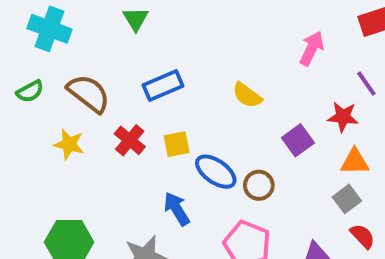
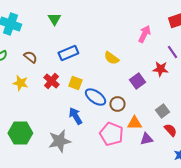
brown semicircle: (89, 93) -> (30, 57), size x0.6
yellow square: (177, 144) -> (75, 83), turned 32
orange triangle: (355, 162) -> (134, 123), moved

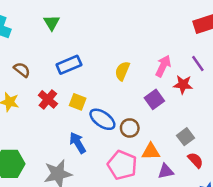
pink arrow: (144, 34) -> (163, 66), moved
yellow semicircle: (111, 58) -> (122, 71), turned 77

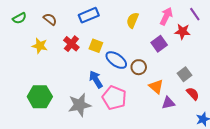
orange triangle: (151, 152) -> (156, 87), turned 42
pink pentagon: (122, 165) -> (114, 98), moved

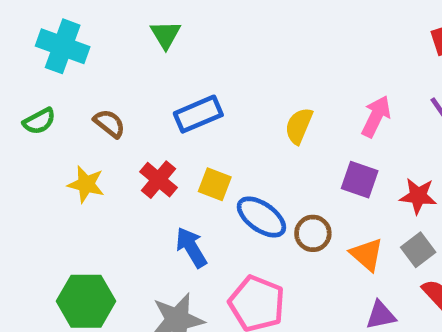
red star: (183, 31) -> (418, 196), moved
purple square: (159, 44) -> (360, 180), turned -35
blue arrow: (96, 79) -> (191, 247), moved
orange triangle: (156, 87) -> (367, 254), moved

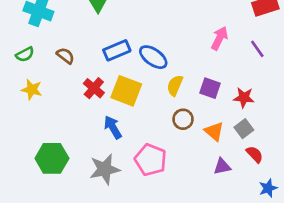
pink arrow: (376, 116) -> (219, 38), moved
yellow semicircle: (299, 126) -> (175, 85), moved
yellow star: (86, 184) -> (32, 89), moved
yellow square: (215, 184) -> (126, 91), size x1.6
blue ellipse: (261, 217) -> (153, 57), moved

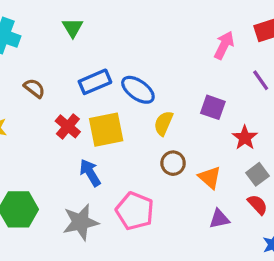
pink arrow: (219, 38) -> (224, 45), moved
purple square: (210, 88) -> (213, 107), moved
yellow square: (126, 91) -> (106, 130), turned -32
red star: (244, 98) -> (245, 138), turned 30
gray square: (244, 129) -> (258, 174), moved

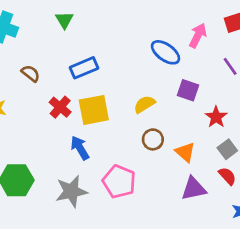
blue ellipse: (138, 90) -> (166, 52), moved
yellow semicircle: (163, 123) -> (144, 104), turned 35
purple triangle: (219, 219) -> (194, 189), size x1.4

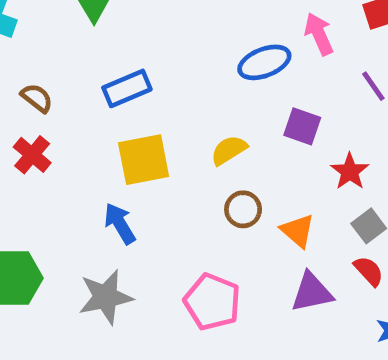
pink arrow: (198, 35) -> (319, 34), turned -50
blue ellipse: (166, 52) -> (264, 62), turned -56
red cross: (60, 107) -> (32, 155), moved
pink pentagon: (119, 182) -> (212, 302), moved

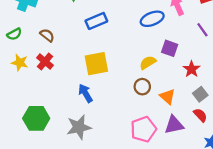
blue rectangle: (127, 88) -> (96, 21), moved
yellow semicircle: (229, 150) -> (148, 63), moved
pink pentagon: (212, 302) -> (143, 129), moved, turned 30

